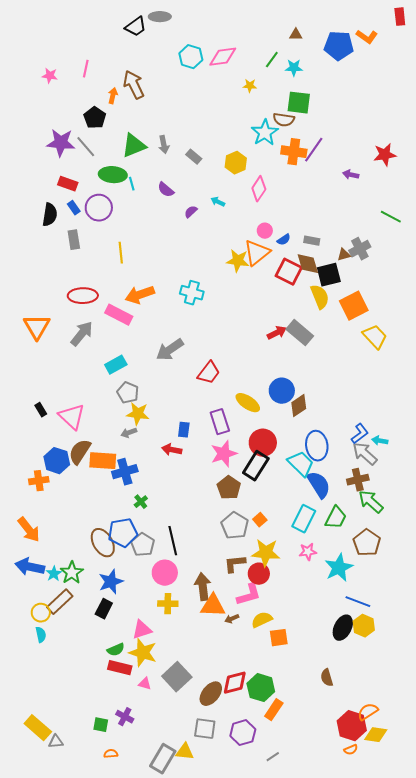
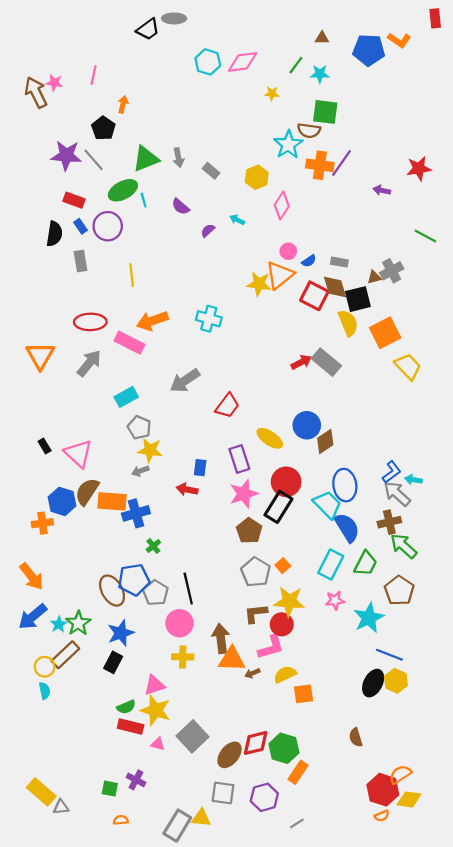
brown arrow: (134, 85) -> (36, 92), moved
green ellipse: (113, 175) -> (123, 190), turned -32
blue arrow: (30, 567) -> (33, 617), turned -52

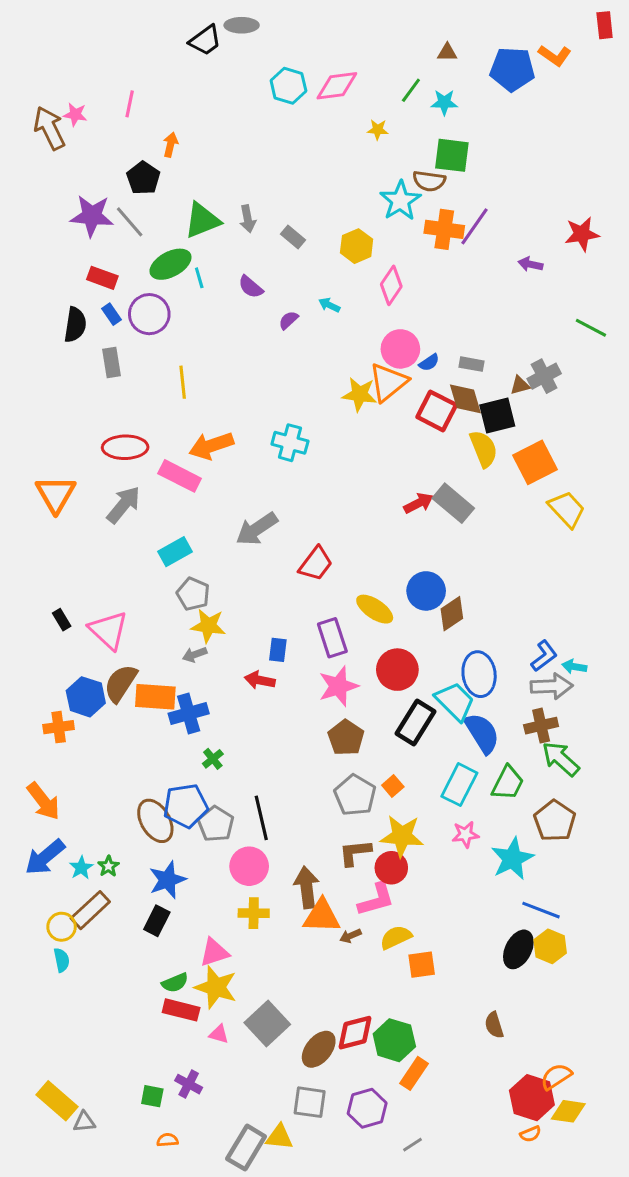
pink circle: (288, 251) -> (400, 349), size x1.6
gray arrow: (397, 494) -> (552, 686), turned 136
black rectangle: (278, 507) -> (416, 723), moved
green star: (78, 623) -> (108, 866), size x0.6

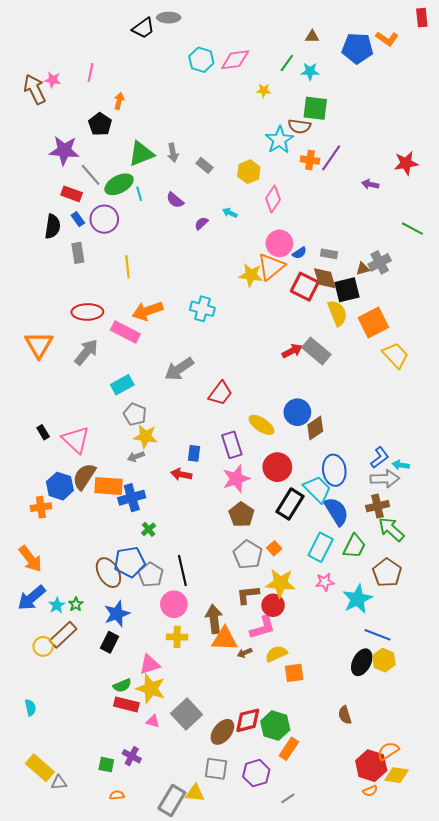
gray line: (130, 222) -> (91, 175), moved
orange cross: (444, 229) -> (310, 160), size x0.7
cyan semicircle: (62, 960) -> (30, 708), moved

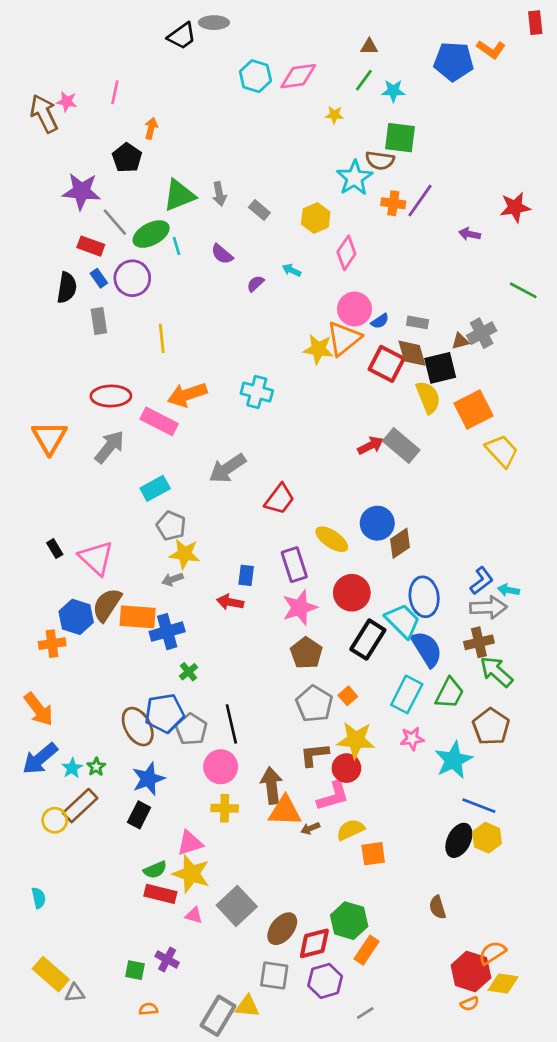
brown triangle: (312, 37) -> (369, 47), moved
red diamond: (248, 720) -> (314, 943), moved

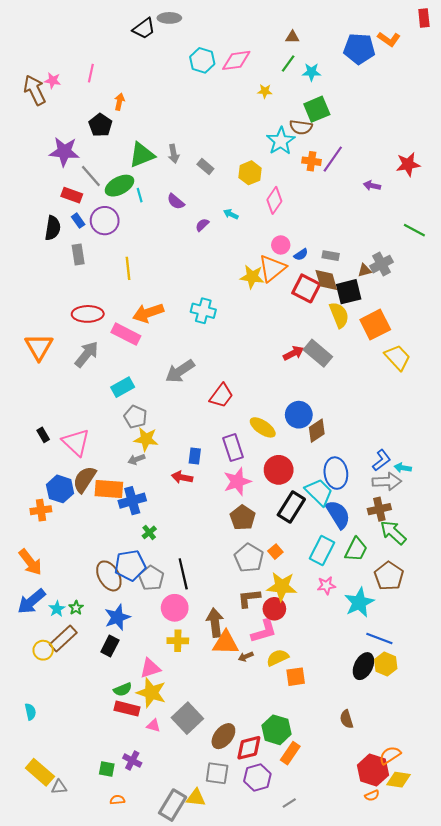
green square: (400, 138) -> (317, 109), turned -30
pink circle: (354, 309) -> (281, 245), size x0.7

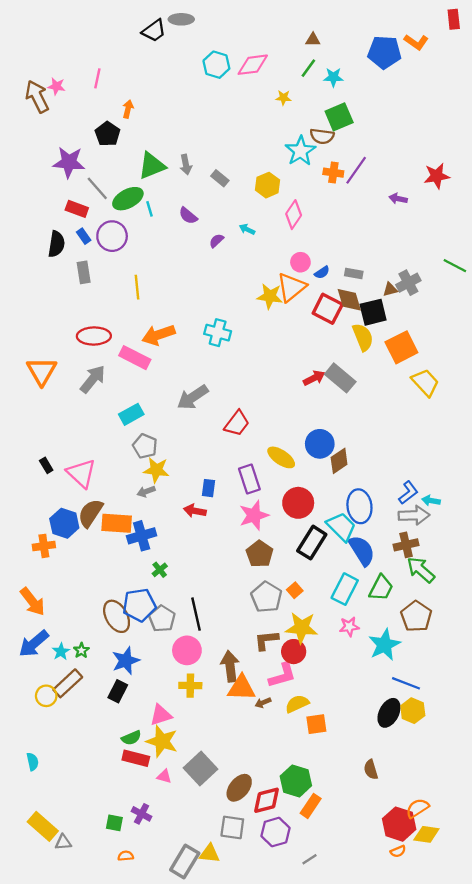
green line: (414, 230) -> (455, 266), moved

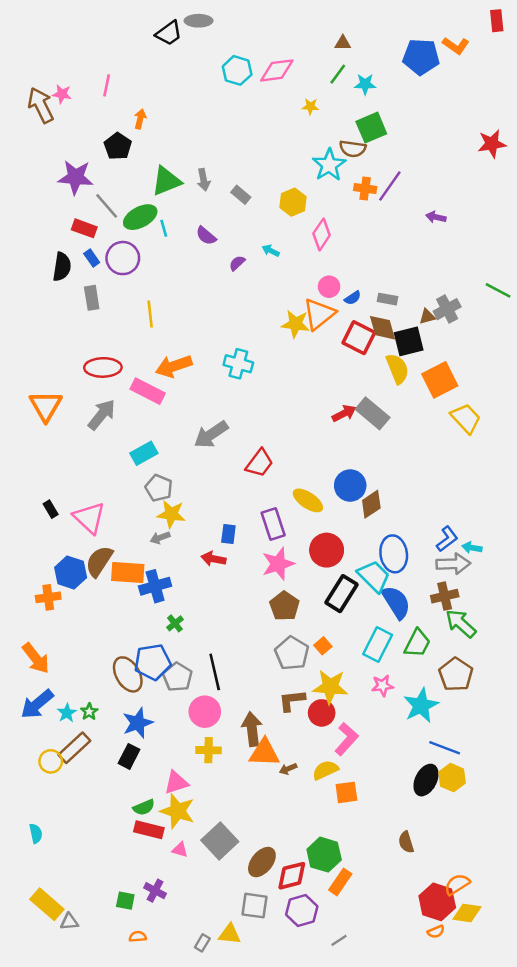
red star: (437, 176) -> (492, 144), moved
pink L-shape: (282, 675) -> (346, 739), moved, turned -32
gray rectangle: (185, 862) -> (202, 943), size x0.5

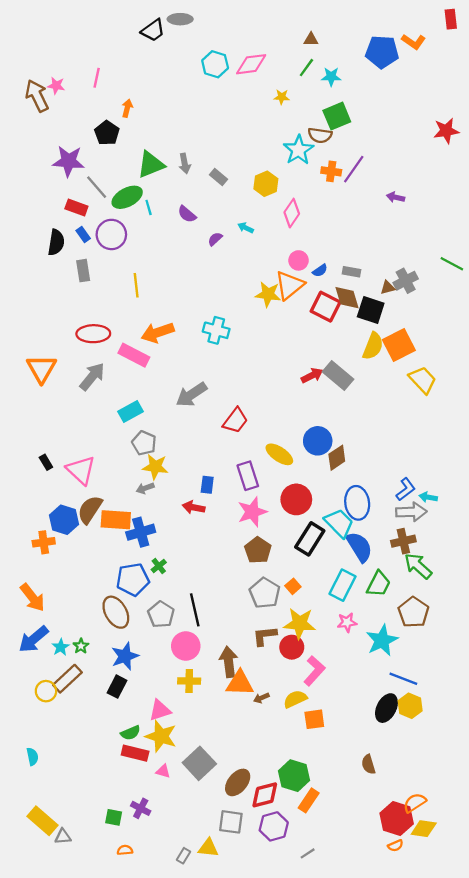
black square: (409, 341) -> (371, 310), turned 32
yellow semicircle: (397, 369) -> (373, 346), moved, turned 44
blue pentagon: (153, 662) -> (133, 579), moved

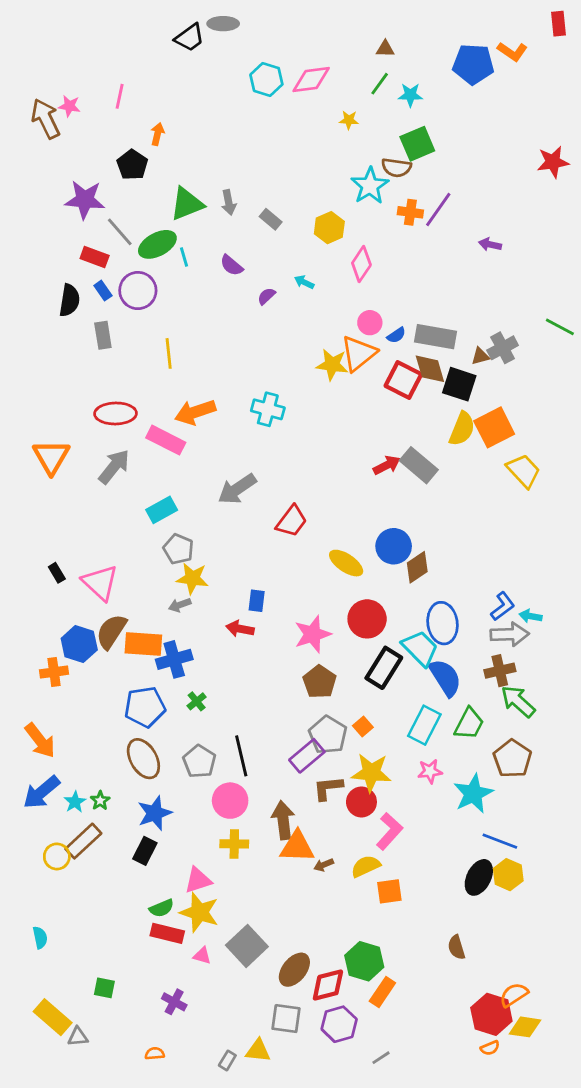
gray rectangle: (352, 272) -> (436, 337), size x1.8
purple rectangle: (248, 476) -> (307, 756), moved, turned 68
blue pentagon: (133, 579) -> (145, 707), moved
green square: (114, 817) -> (104, 988), moved

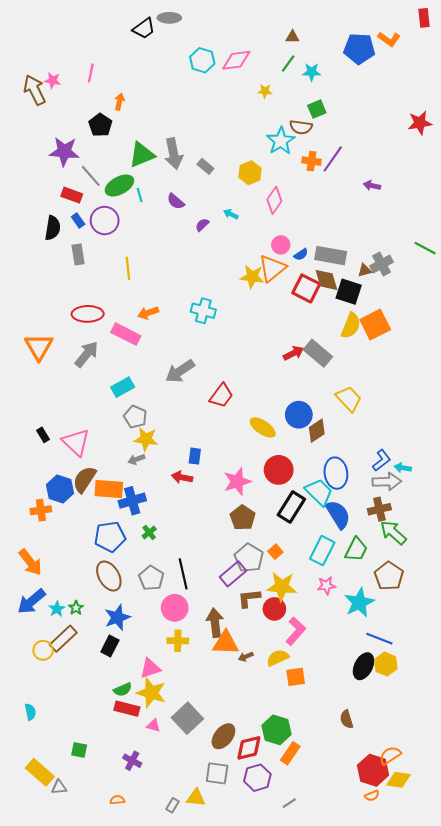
green square: (417, 144) -> (317, 109), size x0.7
gray arrow: (229, 202) -> (174, 154), size x1.6
orange arrow: (195, 412) -> (148, 313), size x0.7
yellow trapezoid: (524, 471) -> (349, 399), moved

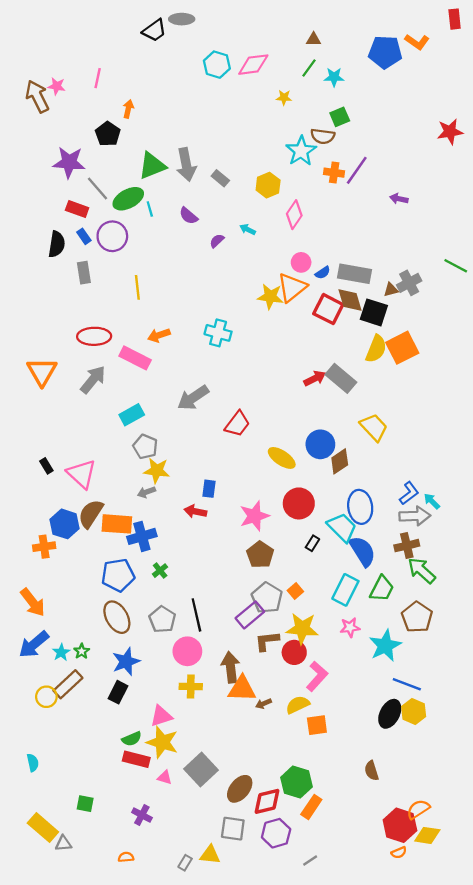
cyan arrow: (403, 468) -> (432, 501), turned 35
black rectangle: (291, 507) -> (312, 543), size x0.5

